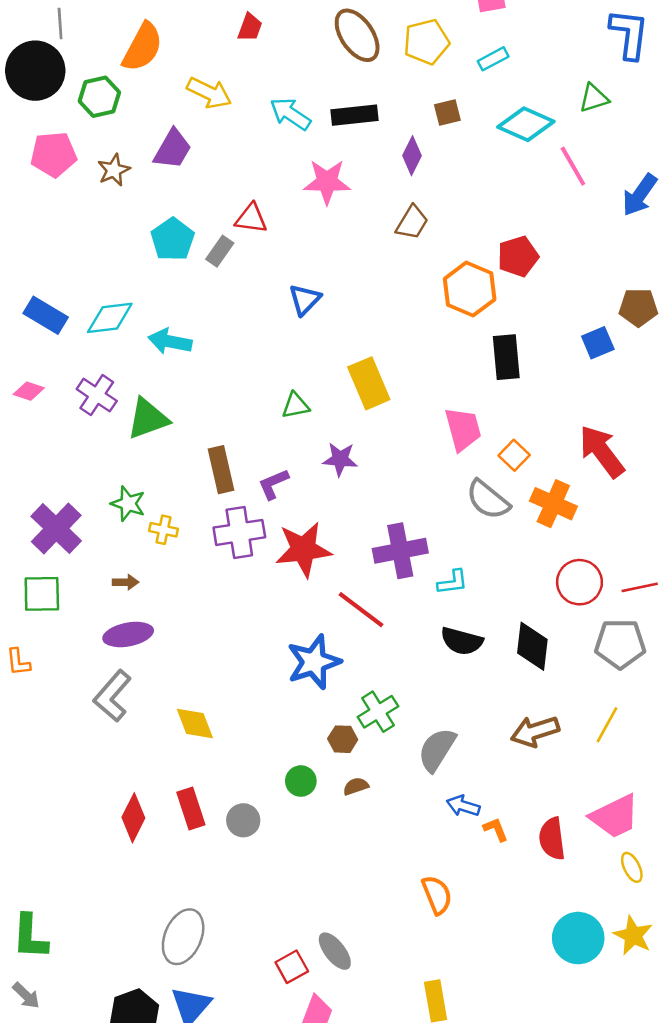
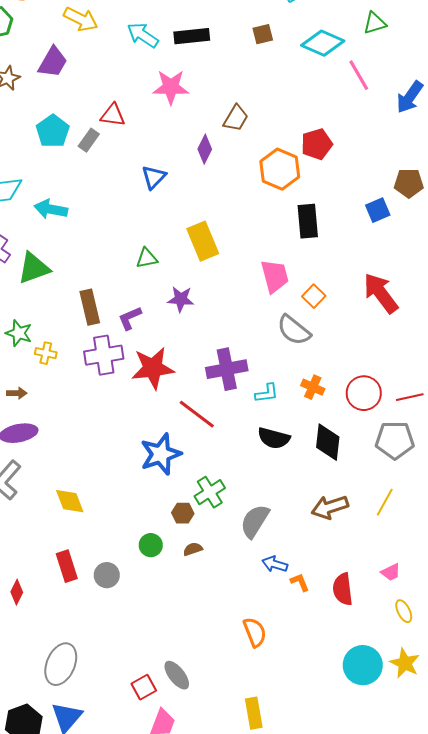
purple diamond: (412, 156) -> (205, 149), moved
orange cross: (553, 504) -> (313, 387), moved, size x0.7
pink trapezoid: (615, 816) -> (391, 572), size x0.5
red diamond: (133, 818) -> (17, 592), moved, size x0.7

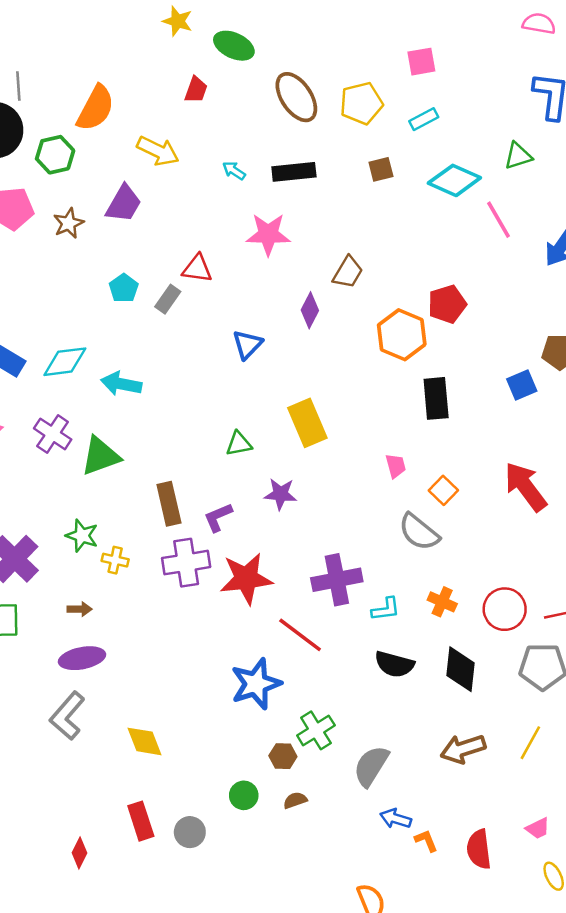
cyan arrow: (143, 35) -> (234, 171), size x0.6
cyan pentagon: (53, 131) -> (124, 288), size x0.7
pink trapezoid: (275, 276) -> (396, 466), size x0.6

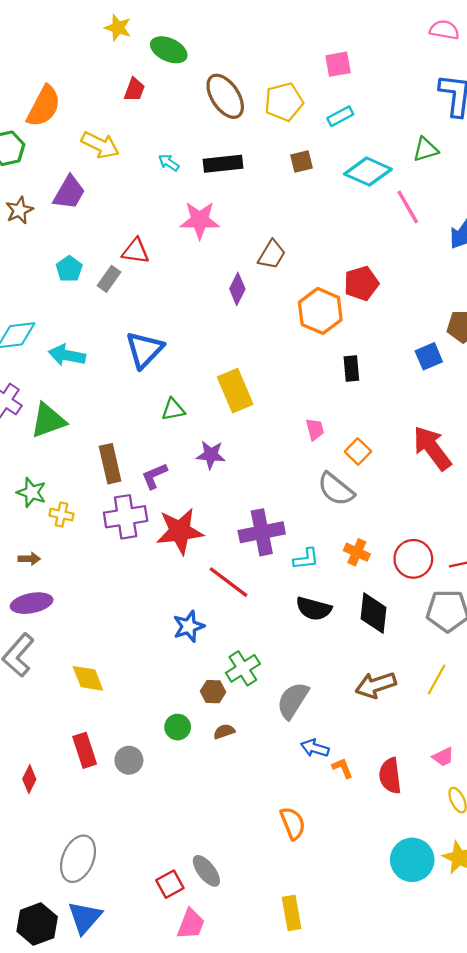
blue triangle: (247, 345) -> (144, 350), moved, size x1.4
black rectangle: (436, 398) -> (351, 368), size x0.7
blue star: (256, 684) -> (189, 626), size x0.7

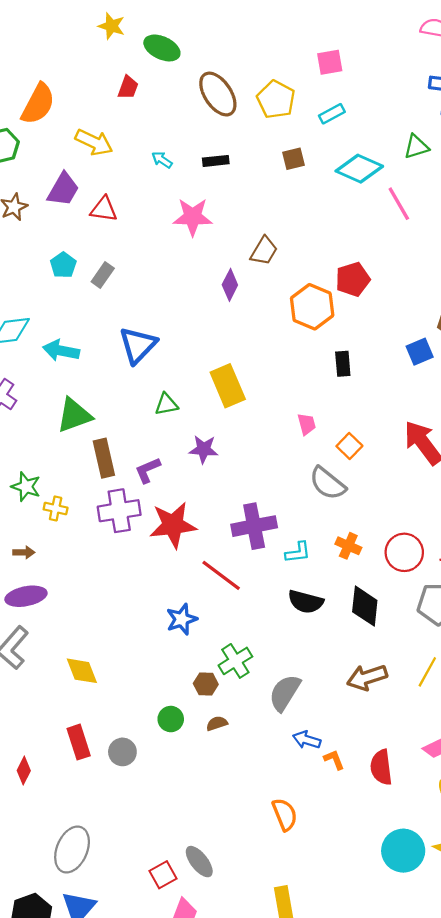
yellow pentagon: (284, 102) -> (276, 100), turned -30
black rectangle: (223, 164) -> (216, 161), size x0.7
red triangle: (136, 251) -> (104, 209), moved
green triangle: (48, 421) -> (74, 415), moved

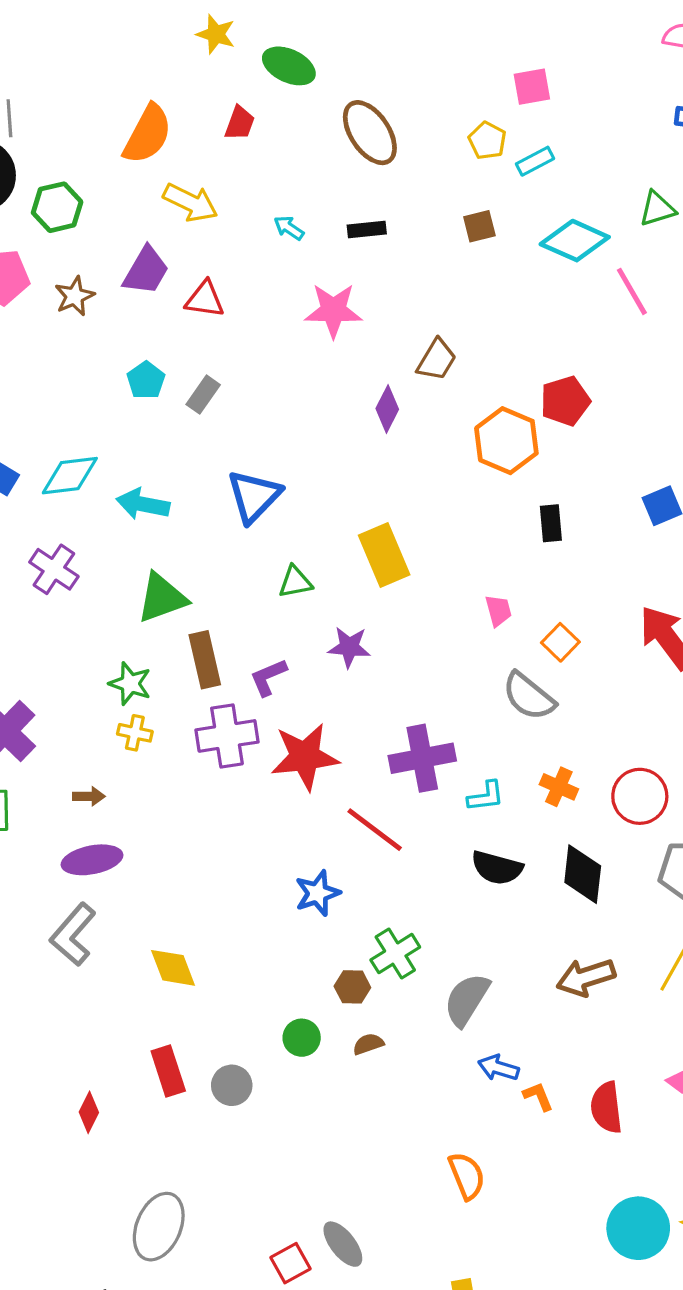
yellow pentagon: (276, 100) -> (487, 141), moved, size x0.7
orange semicircle: (38, 104) -> (148, 134), moved
green star: (26, 487) -> (130, 684), moved

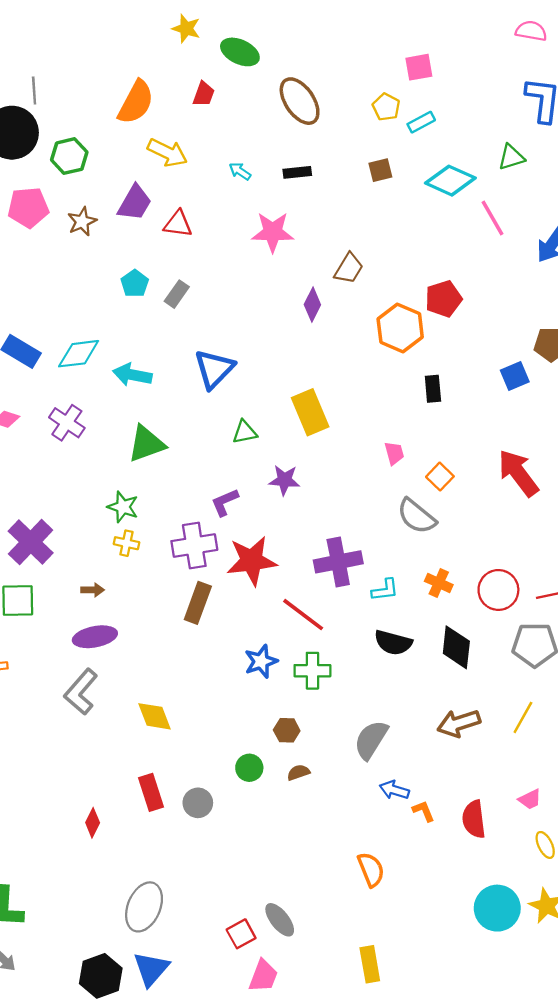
brown rectangle: (205, 660) -> (198, 603), moved, turned 33
green cross: (395, 954) -> (312, 671), moved, turned 32

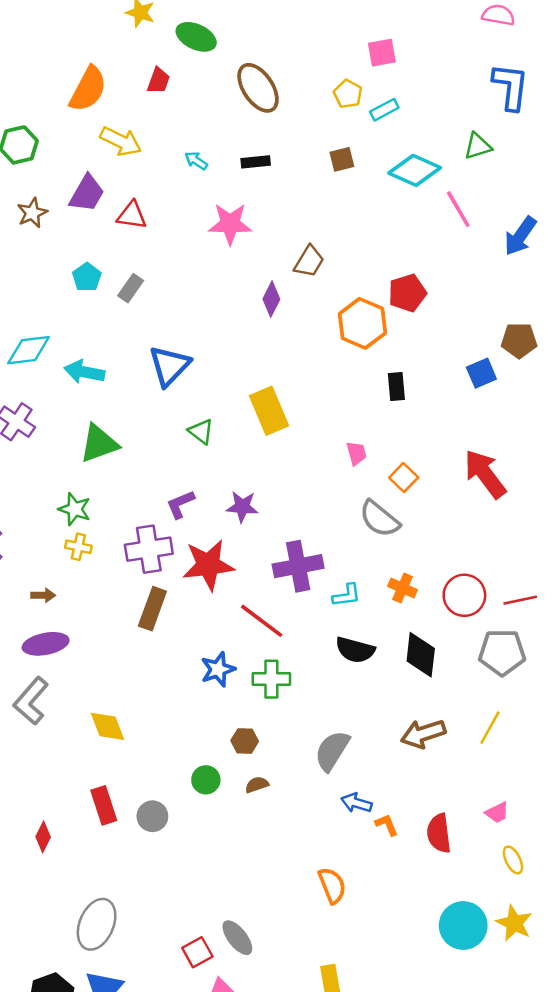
green triangle: (245, 432) -> (201, 431), turned 48
purple star: (284, 480) -> (242, 507), moved

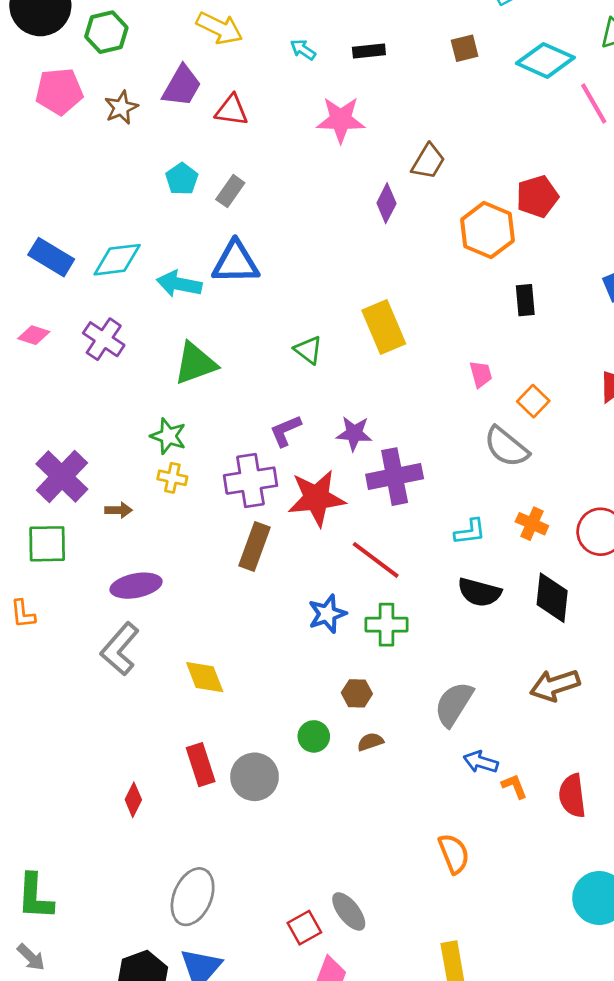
blue triangle: (169, 366) -> (236, 262), moved, turned 45
purple cross: (298, 566) -> (395, 477), moved
brown arrow: (43, 595) -> (119, 510), moved
gray circle: (152, 816) -> (255, 777), size x1.4

